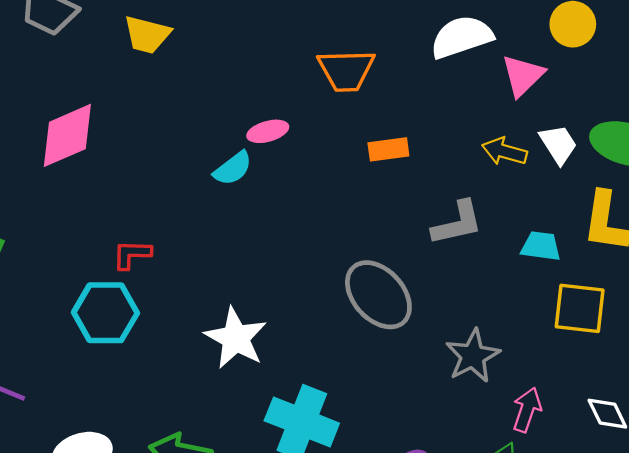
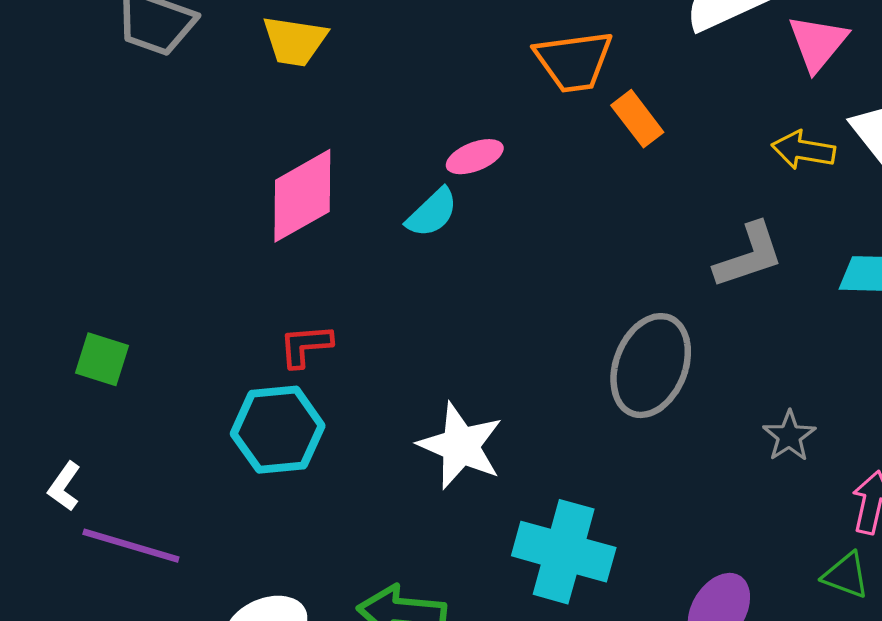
pink diamond: (67, 135) -> (302, 196), moved
orange rectangle: (388, 149) -> (637, 119), moved, turned 66
gray ellipse: (378, 295) -> (651, 366), turned 70
gray star: (473, 356) -> (789, 436), size x0.7

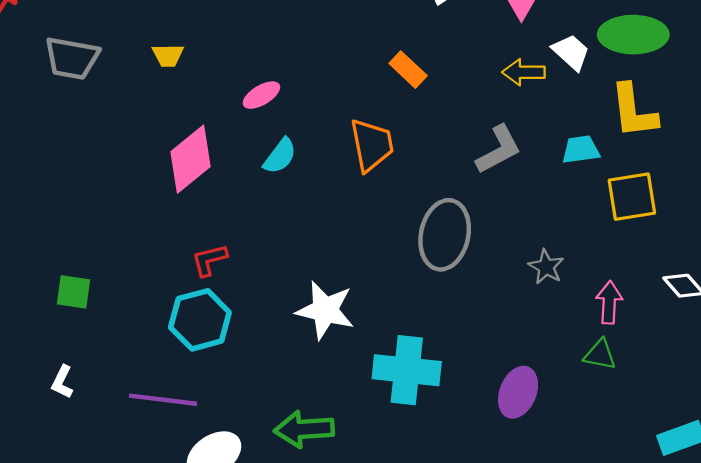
yellow trapezoid: (295, 41) -> (168, 55), size x0.7
orange trapezoid: (574, 61) -> (372, 145), moved, turned -84
pink ellipse: (475, 157) -> (261, 95), moved
purple line: (131, 546) -> (163, 400), moved

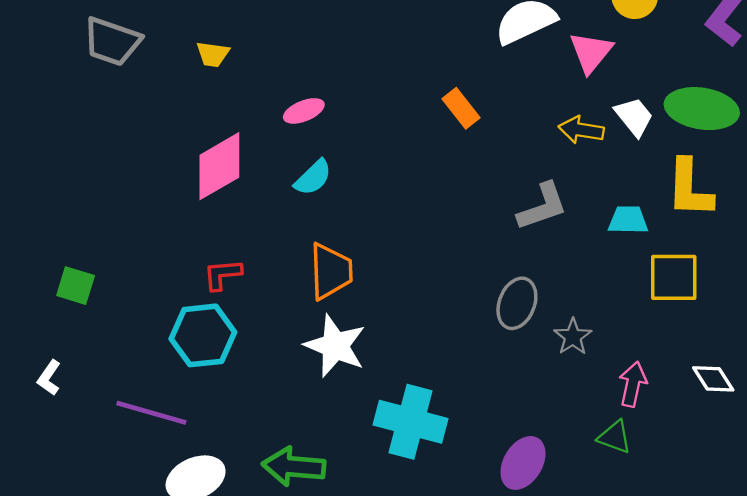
orange trapezoid: (372, 145) -> (331, 271), moved
gray ellipse: (445, 235) -> (517, 303), moved, size x0.7

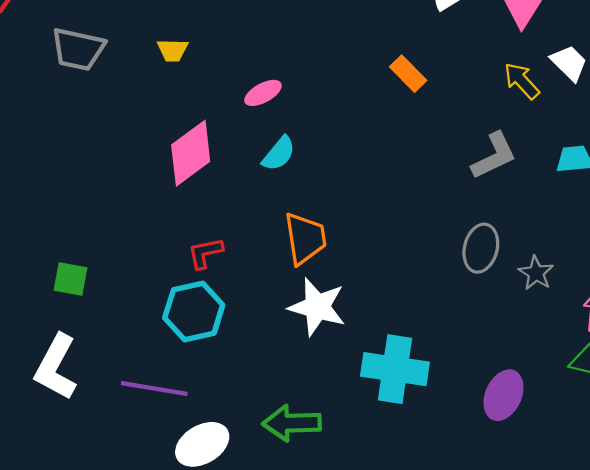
yellow arrow: (581, 130) -> (522, 81), turned 45
white L-shape: (49, 378) -> (56, 367), size x2.0

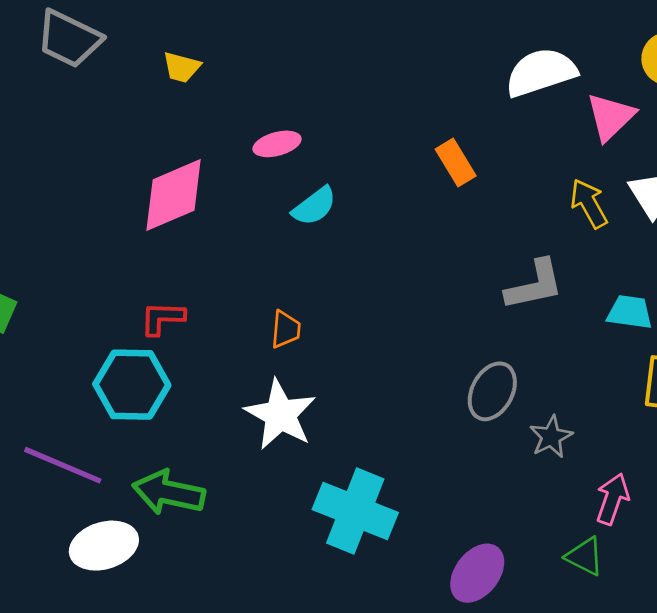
cyan semicircle: (279, 154) -> (314, 206), moved
orange trapezoid: (305, 238) -> (286, 329), size x0.6
green arrow: (292, 423) -> (169, 493), moved

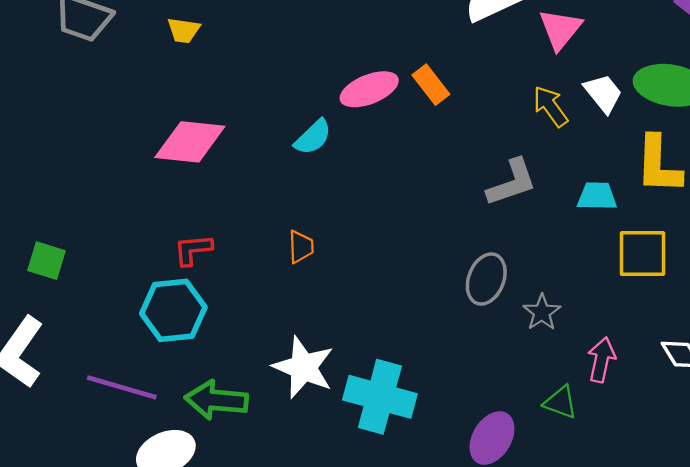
pink ellipse: (277, 144) -> (369, 89), moved, size x1.4
pink diamond: (174, 195) -> (190, 142), turned 36
white star: (280, 415) -> (303, 367), moved
green triangle: (585, 556) -> (561, 402), moved

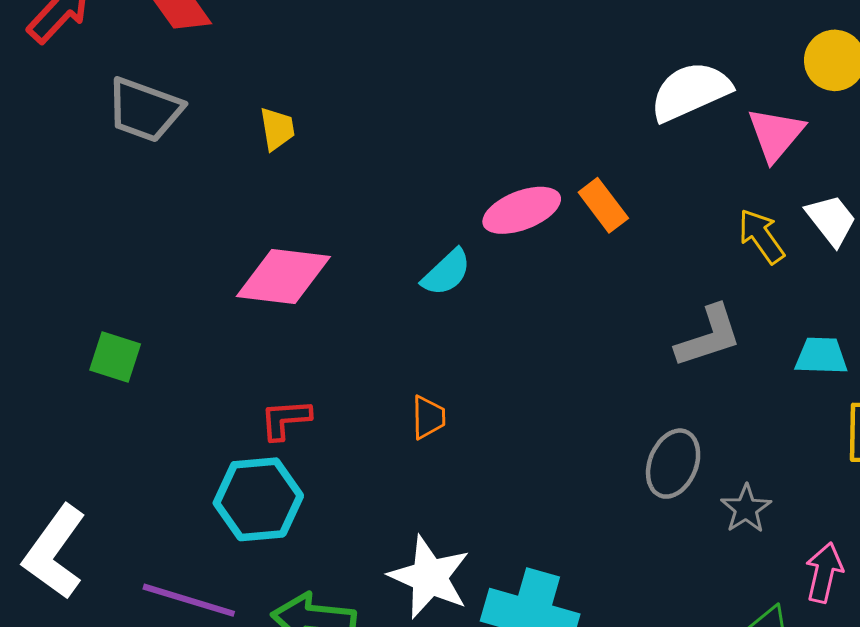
yellow trapezoid: (184, 30) -> (277, 129), turned -108
green square: (47, 261) -> (115, 357), moved

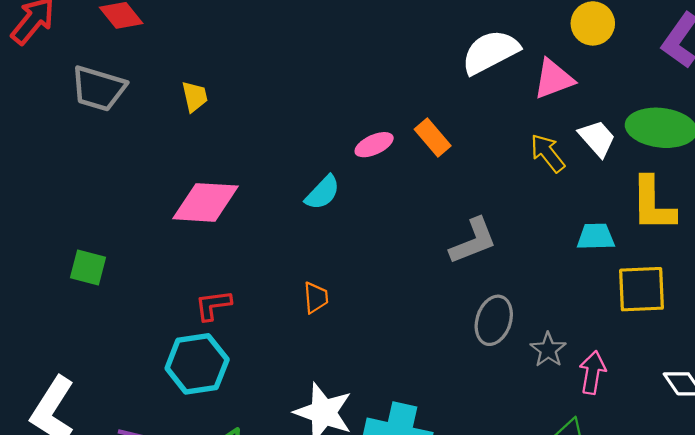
pink triangle: (776, 134) -> (554, 79), turned 33
pink ellipse: (522, 210) -> (374, 145), size x0.7
gray L-shape: (709, 336) -> (473, 241), moved
pink arrow: (824, 573) -> (593, 372), moved

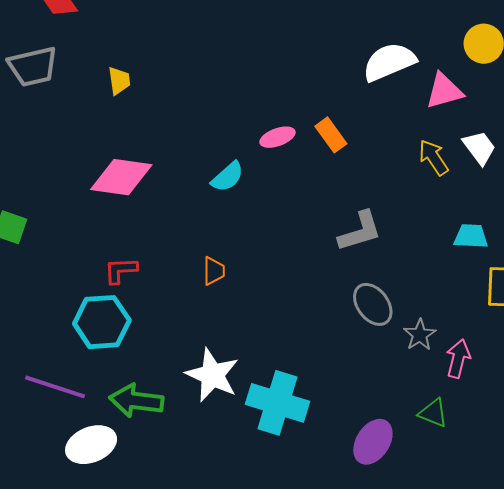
gray trapezoid: (99, 89) -> (33, 66), turned -34
gray ellipse: (494, 320) -> (373, 304), turned -60

